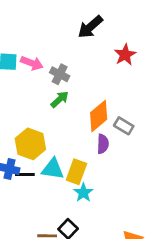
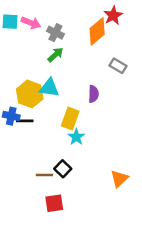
orange diamond: (99, 116) -> (97, 31), moved
gray rectangle: (124, 126) -> (118, 66), moved
cyan triangle: (53, 169) -> (49, 88), moved

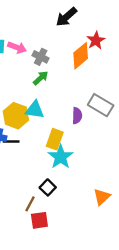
gray rectangle: (118, 66) -> (101, 105), moved, size x1.5
cyan star: (76, 137) -> (61, 157), size x1.5
brown line: (44, 175) -> (30, 204), moved, turned -63

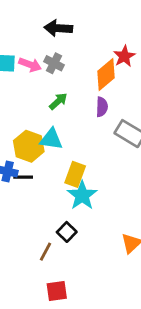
black arrow: (66, 17) -> (58, 28), moved, turned 45
gray cross: (41, 57) -> (54, 63), moved
purple semicircle: (77, 116) -> (102, 107), moved
red square: (39, 220) -> (57, 291), moved

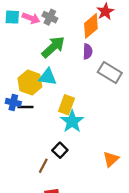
green arrow: (58, 101) -> (53, 47), size x1.6

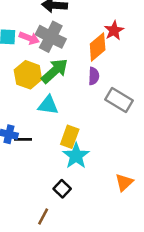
gray cross: (50, 17) -> (51, 37), size x1.6
yellow hexagon: (30, 83) -> (28, 75), moved
orange triangle: (111, 159) -> (124, 182), moved
brown line: (43, 166) -> (43, 217), moved

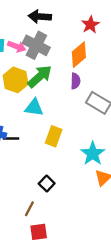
red star: (114, 31) -> (90, 25), moved
cyan star: (76, 156) -> (93, 154), moved

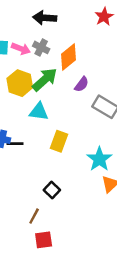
red star: (90, 25) -> (104, 17), moved
gray cross: (36, 45) -> (41, 47), size x0.6
orange diamond: (79, 55) -> (68, 57), moved
purple semicircle: (75, 81) -> (82, 84), turned 35

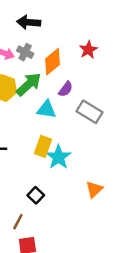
red star: (104, 17) -> (88, 50), moved
cyan triangle: (39, 112) -> (47, 109), moved
cyan star: (99, 159) -> (58, 157), moved

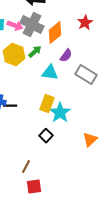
gray cross: (25, 52) -> (32, 25), size x1.6
green arrow: (29, 84) -> (35, 52), size x0.6
black square: (36, 195) -> (46, 136), moved

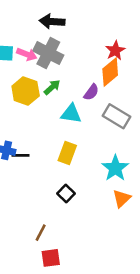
orange diamond: (55, 33) -> (110, 72), moved
cyan star: (60, 113) -> (115, 168), moved

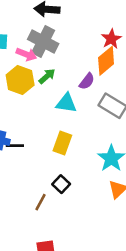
pink arrow: (27, 54) -> (26, 54), moved
brown line: (41, 233) -> (41, 202), moved

